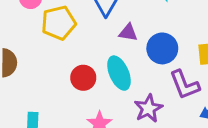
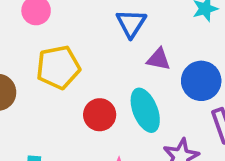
yellow pentagon: (59, 23) -> (58, 67), moved

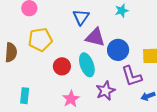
purple triangle: (159, 59) -> (95, 37), size x1.5

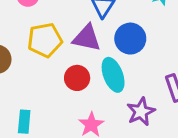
purple triangle: (95, 37) -> (87, 38), moved
blue circle: (118, 50) -> (130, 39), moved

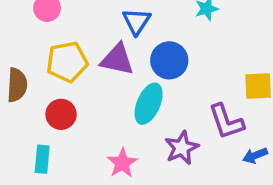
cyan ellipse: (113, 75) -> (149, 104), turned 44
red circle: (77, 78) -> (61, 114), moved

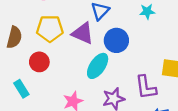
cyan rectangle: (42, 159) -> (21, 89), turned -48

